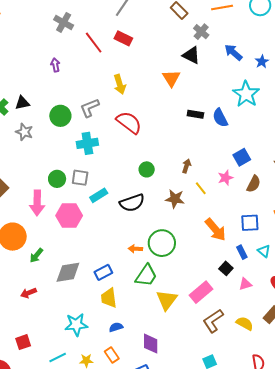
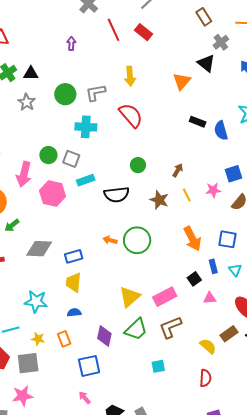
green trapezoid: (146, 276) -> (136, 329), moved
yellow semicircle: (245, 323) -> (208, 346), moved

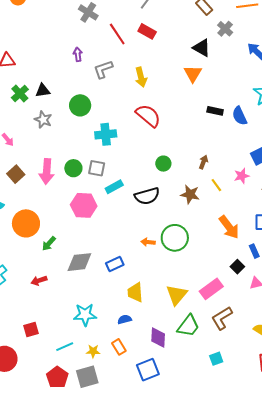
black triangle: (206, 63) -> (202, 48), moved
gray L-shape: (96, 93) -> (103, 69), moved
pink arrow: (24, 174) -> (47, 172), moved
yellow trapezoid: (74, 282) -> (135, 292), moved

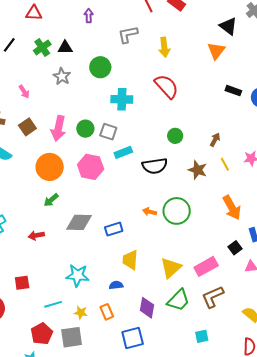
purple arrow: (78, 54) -> (89, 16), moved
orange circle: (26, 223) -> (50, 167), moved

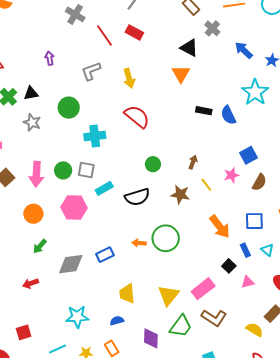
orange circle: (50, 167) -> (33, 214), size x0.7
blue rectangle: (114, 229) -> (105, 255), moved
brown L-shape: (213, 297) -> (214, 318), turned -115

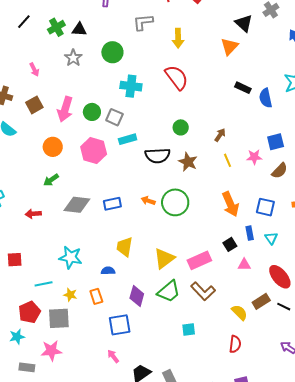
brown star: (180, 195) -> (188, 162), moved

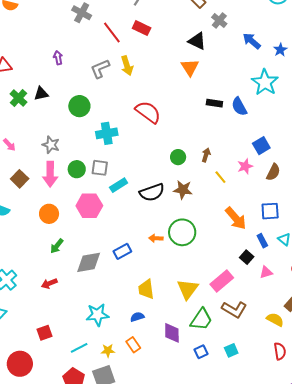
yellow arrow: (178, 38) -> (127, 66), moved
gray star: (73, 58) -> (51, 145), moved
green circle: (181, 127) -> (178, 157), moved
blue square: (120, 325) -> (201, 352), moved, size x0.6

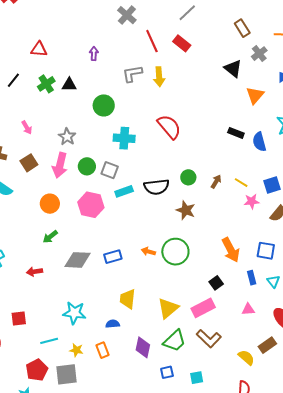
orange triangle: (190, 67) -> (255, 95), moved
yellow line: (220, 177) -> (241, 183), moved, turned -32
black semicircle: (152, 192) -> (156, 187), moved
black square: (247, 257) -> (216, 283), moved

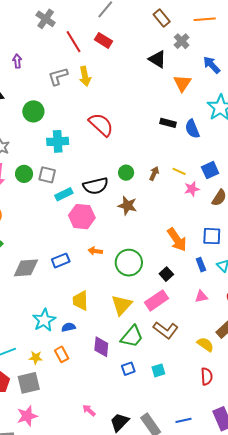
pink hexagon: (91, 205) -> (82, 217), moved
green circle: (175, 252) -> (129, 263), moved
cyan star: (74, 313) -> (44, 320), moved, turned -30

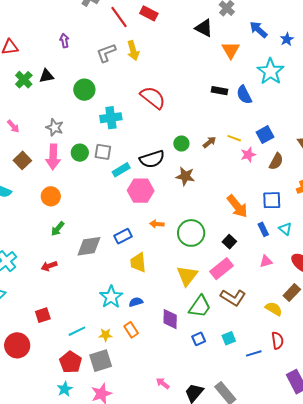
brown arrow: (154, 173) -> (209, 142), turned 32
yellow trapezoid: (80, 301) -> (138, 262), moved
blue line: (183, 420) -> (254, 353), moved

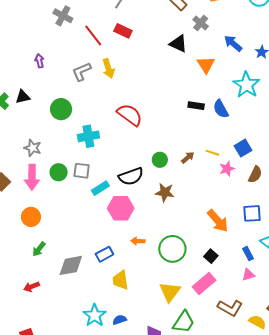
blue rectangle: (263, 229) -> (248, 254), moved
brown L-shape: (233, 297) -> (230, 308), moved

